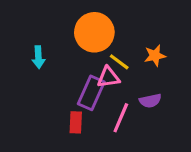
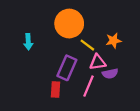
pink triangle: (108, 77) -> (98, 62), moved

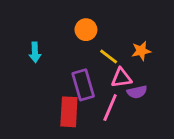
orange circle: (69, 24) -> (86, 30), size x0.6
purple rectangle: (67, 68) -> (83, 85), turned -40
red rectangle: (56, 89) -> (69, 112), size x1.5

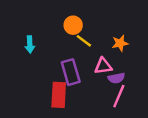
yellow line: (109, 57) -> (84, 41), moved
pink line: (110, 108) -> (119, 96), moved

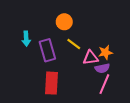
yellow line: (84, 41) -> (74, 44), moved
orange star: (120, 43) -> (105, 52), moved
purple rectangle: (71, 72) -> (47, 50), moved

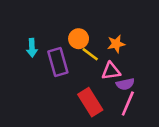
orange circle: (64, 22) -> (79, 39), moved
orange star: (105, 52) -> (116, 44), moved
red rectangle: (52, 83) -> (90, 102), moved, turned -35

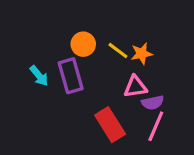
orange circle: (79, 39) -> (83, 44), moved
cyan arrow: (32, 48) -> (39, 76), moved, turned -36
yellow line: (90, 54) -> (118, 50), moved

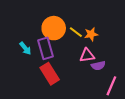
orange circle: (83, 44) -> (54, 28), size x1.5
red rectangle: (110, 125) -> (50, 74), moved
pink line: (156, 126) -> (111, 86), moved

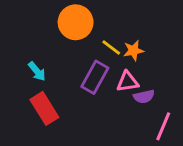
orange circle: (54, 28) -> (76, 22), moved
purple rectangle: (46, 48) -> (95, 77), moved, turned 45
red rectangle: (50, 74) -> (44, 108), moved

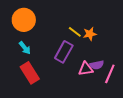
orange circle: (76, 22) -> (24, 20), moved
pink triangle: (128, 82) -> (86, 69), moved
pink line: (163, 126) -> (110, 74), moved

